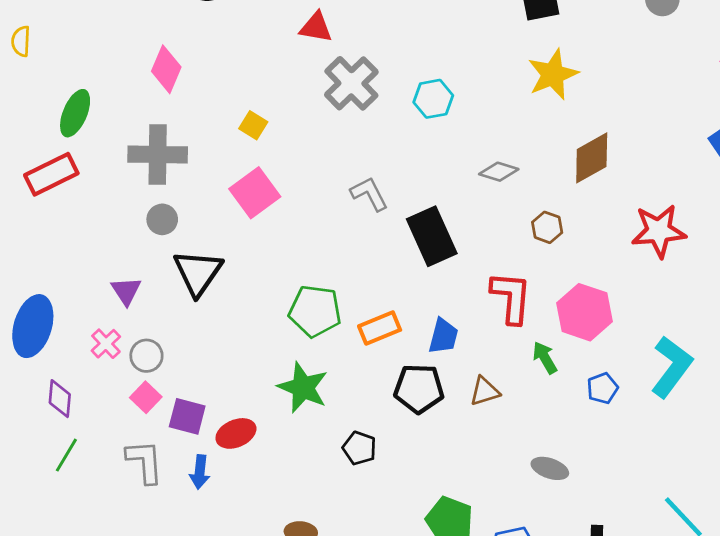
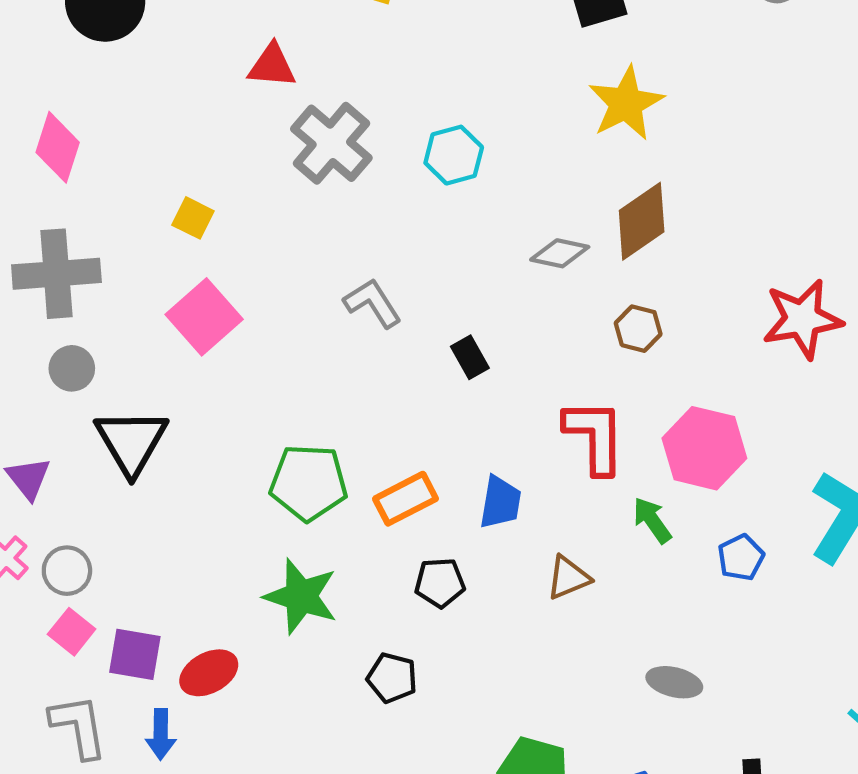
brown diamond: (592, 158) -> (642, 221), moved
black rectangle: (432, 236) -> (470, 357), size x0.5
black pentagon: (419, 389) -> (440, 583), moved, size x0.7

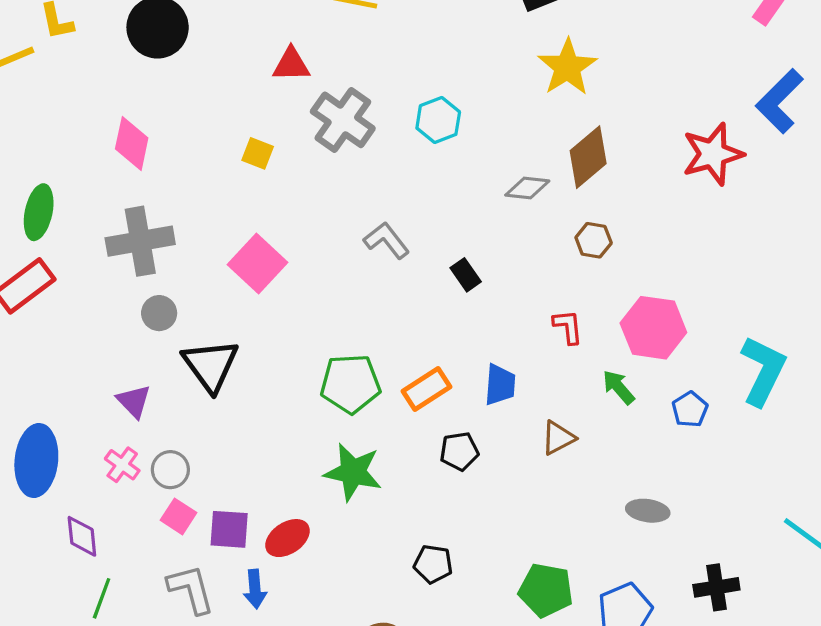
yellow square: (193, 218) -> (258, 153), moved
red star: (802, 319) -> (713, 154), moved
red L-shape: (595, 436) -> (568, 327), size x0.6
black pentagon: (392, 678) -> (433, 564), moved

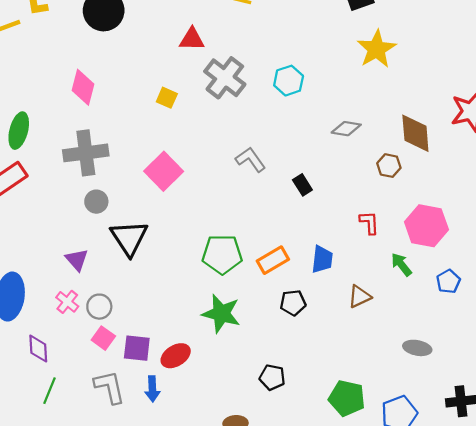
brown diamond: (588, 157) -> (415, 133), moved, turned -57

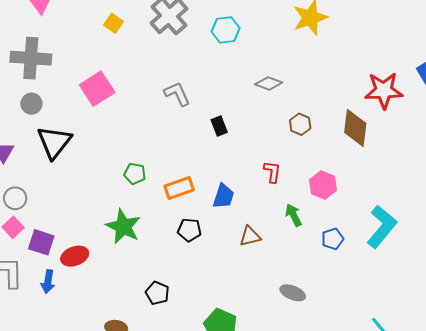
brown diamond: (415, 133) -> (355, 128), moved
pink hexagon: (426, 226) -> (323, 185), size x0.7
green pentagon: (222, 254) -> (135, 174), size x0.6

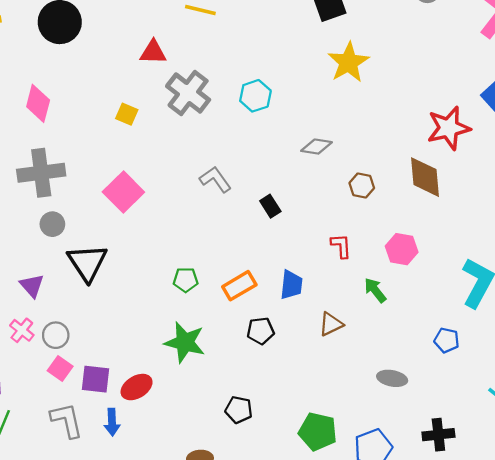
blue pentagon: (333, 239) -> (447, 340), moved, turned -30

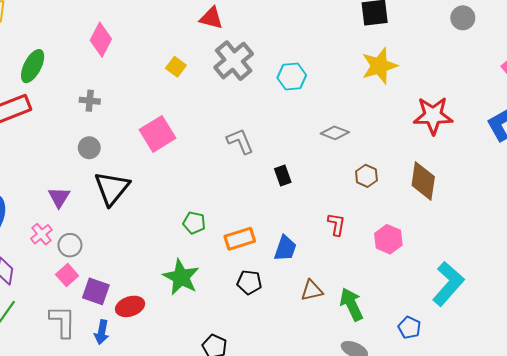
red star: (449, 128) -> (433, 116), moved
gray cross: (41, 173) -> (90, 101), size x0.5
green arrow: (375, 290) -> (351, 304), moved, size x1.4

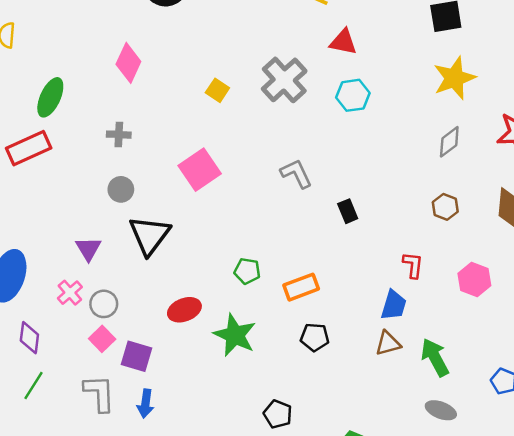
red triangle: (211, 18) -> (343, 42), moved
gray diamond: (335, 133) -> (449, 142), moved, turned -56
blue trapezoid: (285, 248) -> (394, 305), moved
red ellipse: (130, 306) -> (184, 310), moved

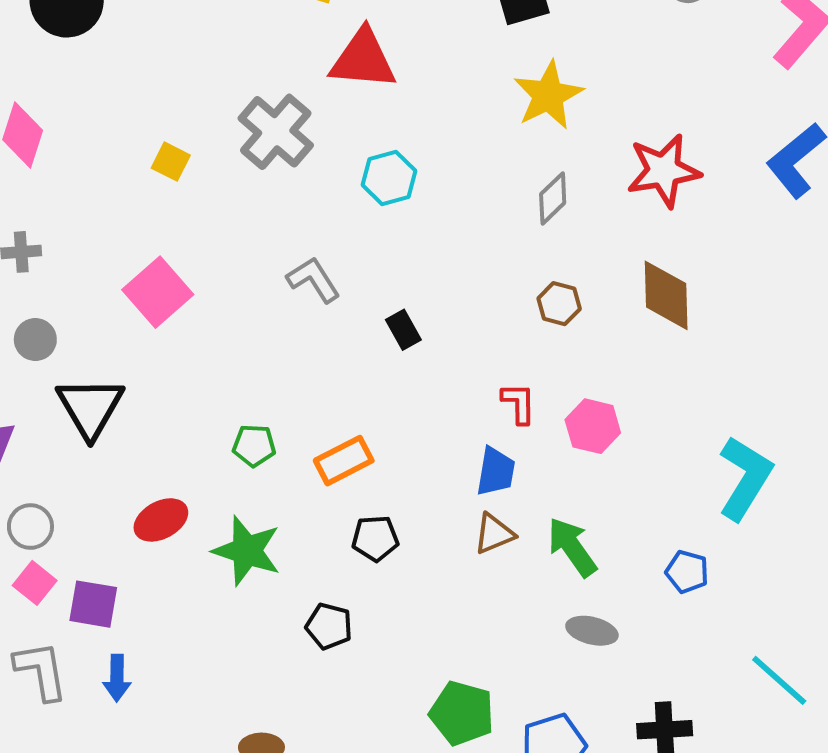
red triangle: (343, 42) -> (363, 59), size x1.5
cyan hexagon: (353, 95) -> (389, 178), moved
pink hexagon: (474, 279) -> (593, 426), moved
black pentagon: (278, 414) -> (329, 626), moved

